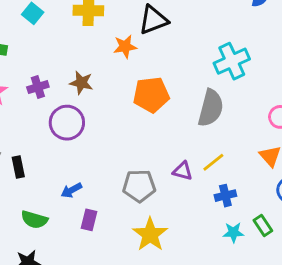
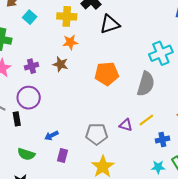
orange star: (125, 47) -> (70, 42), moved
purple circle: (67, 123) -> (29, 98), moved
blue cross: (225, 196) -> (162, 140), moved

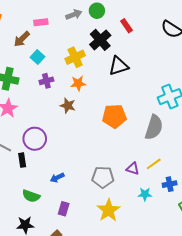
yellow cross: (67, 16) -> (75, 57), turned -30
purple cross: (32, 66) -> (46, 81), moved
purple rectangle: (63, 156) -> (64, 209), moved
cyan star: (158, 167) -> (145, 194), moved

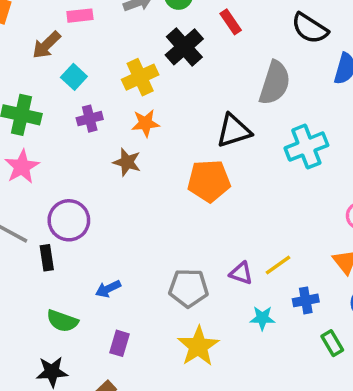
black triangle: (119, 66) -> (234, 131), moved
gray semicircle: (154, 127) -> (275, 83), moved

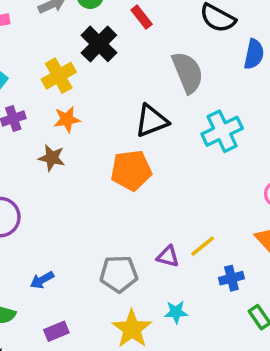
gray semicircle: (275, 83) -> (188, 72), turned -36
cyan star: (262, 318) -> (176, 312), moved
purple rectangle: (119, 343) -> (56, 331), turned 55

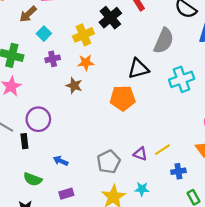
gray semicircle: (188, 72) -> (164, 41), turned 40
gray pentagon: (119, 274) -> (109, 162), turned -30
blue arrow: (42, 280) -> (61, 161), turned 48

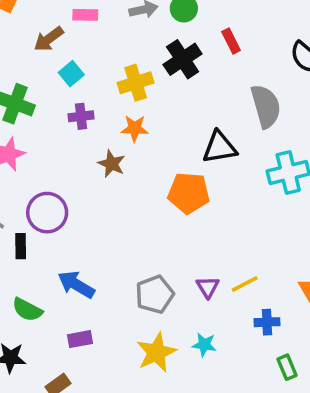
gray semicircle: (164, 41) -> (266, 106), turned -45
purple triangle: (140, 154) -> (208, 287), turned 32
blue arrow: (61, 161) -> (76, 284), size x1.5

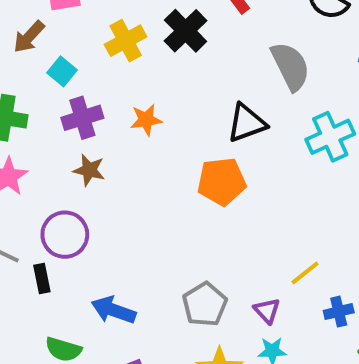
yellow cross: (136, 83) -> (126, 41), moved
purple cross: (81, 116) -> (82, 118), size x1.4
brown star: (111, 164) -> (89, 170), moved
purple triangle: (208, 287) -> (267, 311), moved

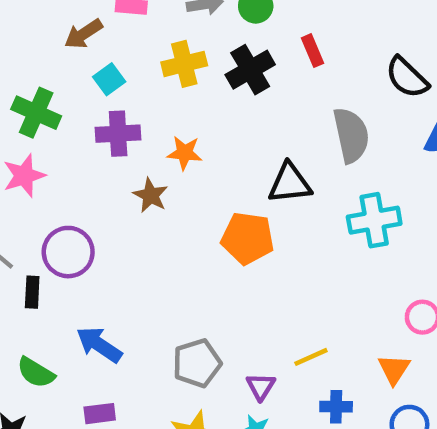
brown star: (89, 170) -> (151, 195), moved

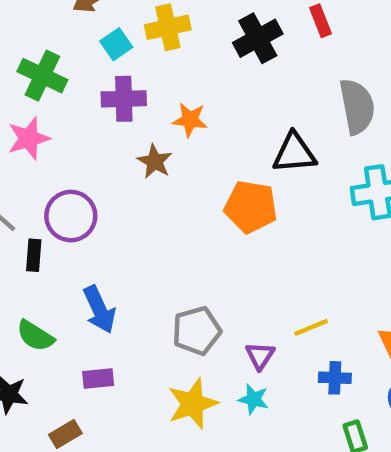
yellow cross: (184, 64) -> (168, 27), moved
blue arrow: (99, 345) -> (99, 310), turned -150

